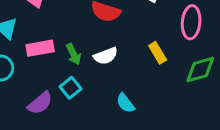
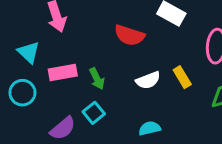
white semicircle: (106, 56) -> (148, 80), moved
cyan semicircle: (125, 103) -> (150, 128), turned 115

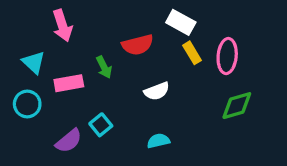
red semicircle: (129, 35) -> (138, 45), turned -32
yellow rectangle: (182, 77) -> (192, 53), moved
green arrow: (97, 79) -> (104, 67), moved

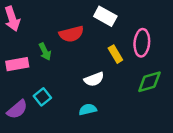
yellow rectangle: (192, 53) -> (115, 54), moved
white semicircle: (157, 91) -> (94, 79), moved

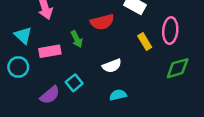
white semicircle: (94, 79) -> (112, 66), moved

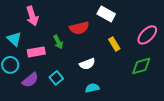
pink ellipse: (170, 31) -> (147, 35), moved, turned 40
purple semicircle: (50, 95) -> (30, 80), moved

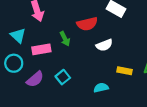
yellow rectangle: (114, 44) -> (124, 71), moved, turned -48
white semicircle: (87, 64) -> (104, 45), moved

